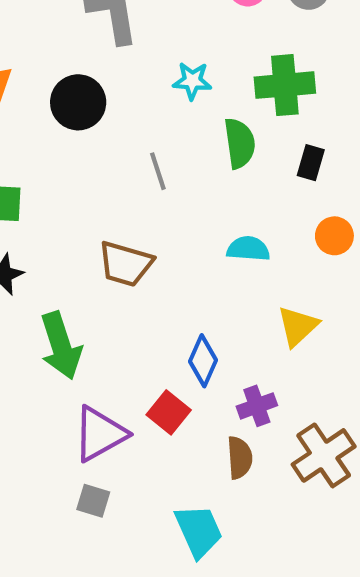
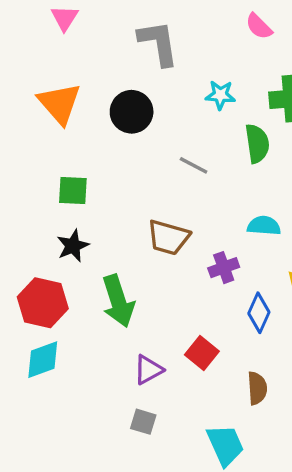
gray line: (158, 171) -> (194, 165), turned -44
blue diamond: (203, 361) -> (259, 313), moved
purple cross: (257, 406) -> (224, 268), moved
purple triangle: (100, 434) -> (148, 370), size x0.7

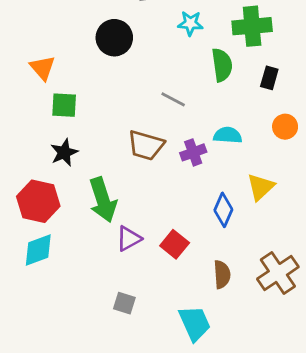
orange triangle: (60, 103) -> (43, 68), moved, size x0.7
gray line: (194, 165) -> (173, 99), moved
purple cross: (224, 268) -> (193, 152), moved
purple triangle: (148, 370) -> (129, 239), moved

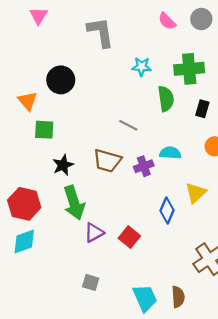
black circle: (114, 38) -> (61, 80), moved
black star: (64, 152) -> (63, 165), moved
brown semicircle: (222, 274) -> (178, 297), moved

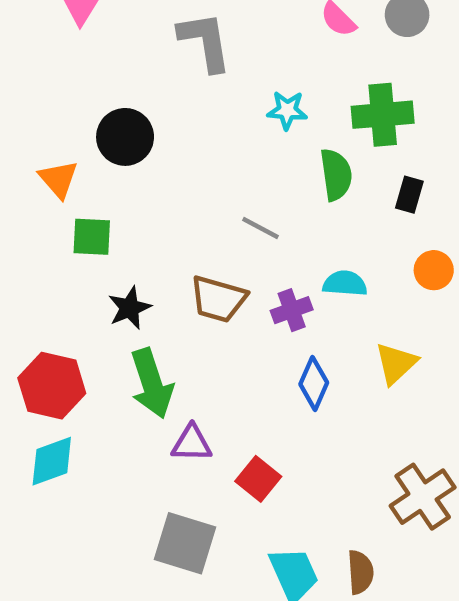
blue diamond: (167, 210) -> (314, 383), moved
purple triangle: (94, 233) -> (192, 443), turned 30
red square: (129, 237) -> (258, 479), moved
gray square: (91, 282) -> (185, 543), size x1.8

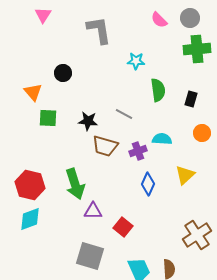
green cross: (383, 115) -> (197, 49), moved
black circle: (125, 137) -> (63, 73), size x0.7
black star: (129, 308) -> (88, 121), moved, turned 30

